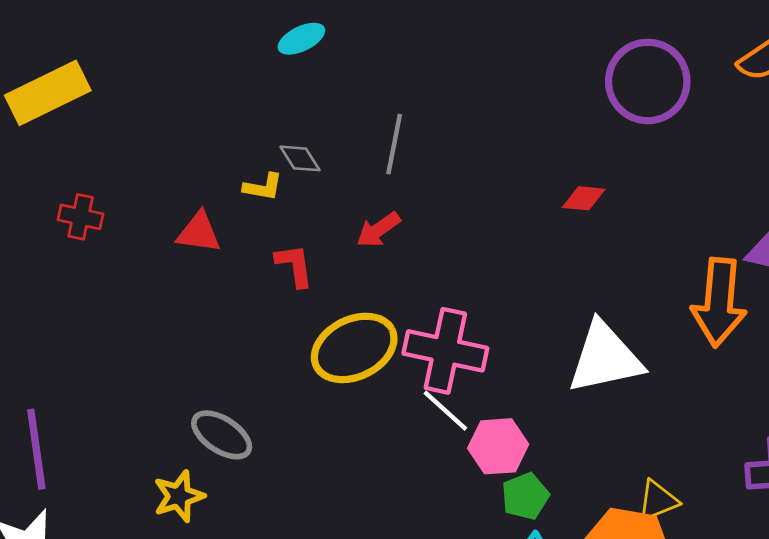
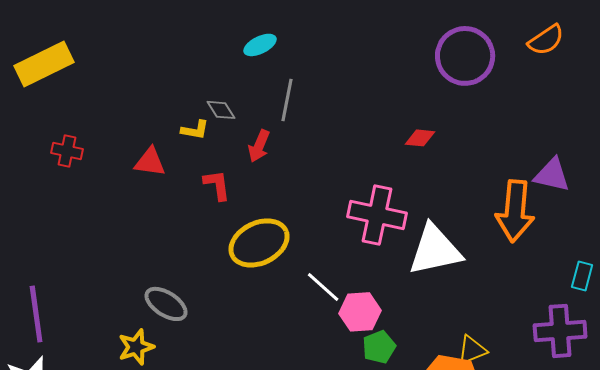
cyan ellipse: (301, 39) -> (260, 45), moved
red arrow: (378, 230) -> (259, 146), moved, turned -32
pink cross: (445, 351) -> (377, 215), moved

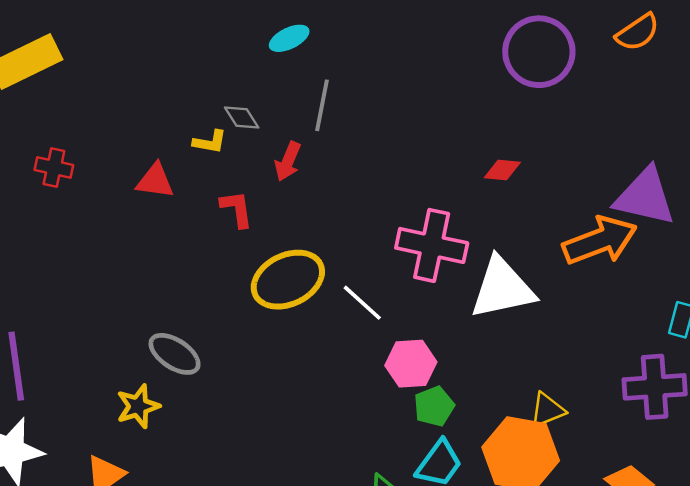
red diamond: (420, 138) -> (502, 170), moved
purple triangle: (552, 175) -> (645, 197), size x1.4
orange arrow: (515, 211) -> (600, 241), turned -116
white line: (323, 287) -> (362, 303), moved

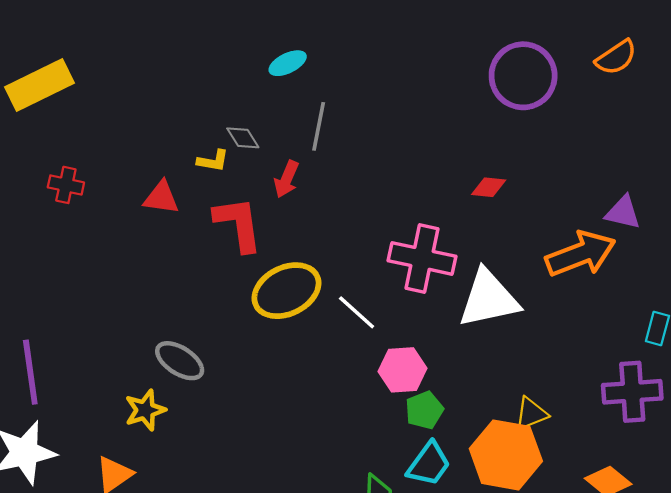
purple triangle: (645, 197) -> (623, 213), size x0.6
red L-shape: (237, 209) -> (238, 224), size x1.6

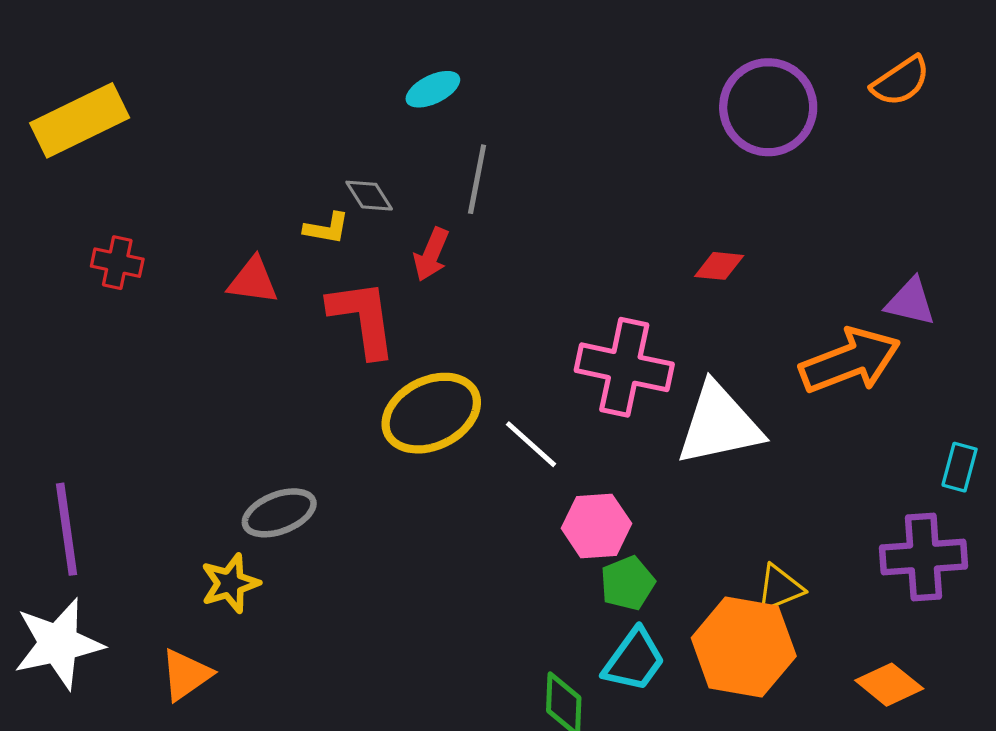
gray ellipse: (180, 361) -> (279, 513), turned -54

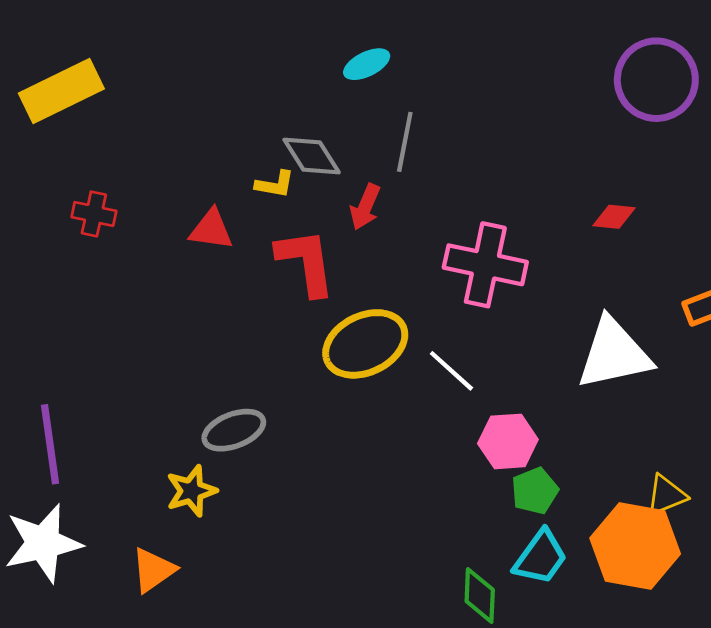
gray diamond: (369, 196) -> (312, 156), size x1.4
pink cross: (624, 367) -> (485, 265), moved

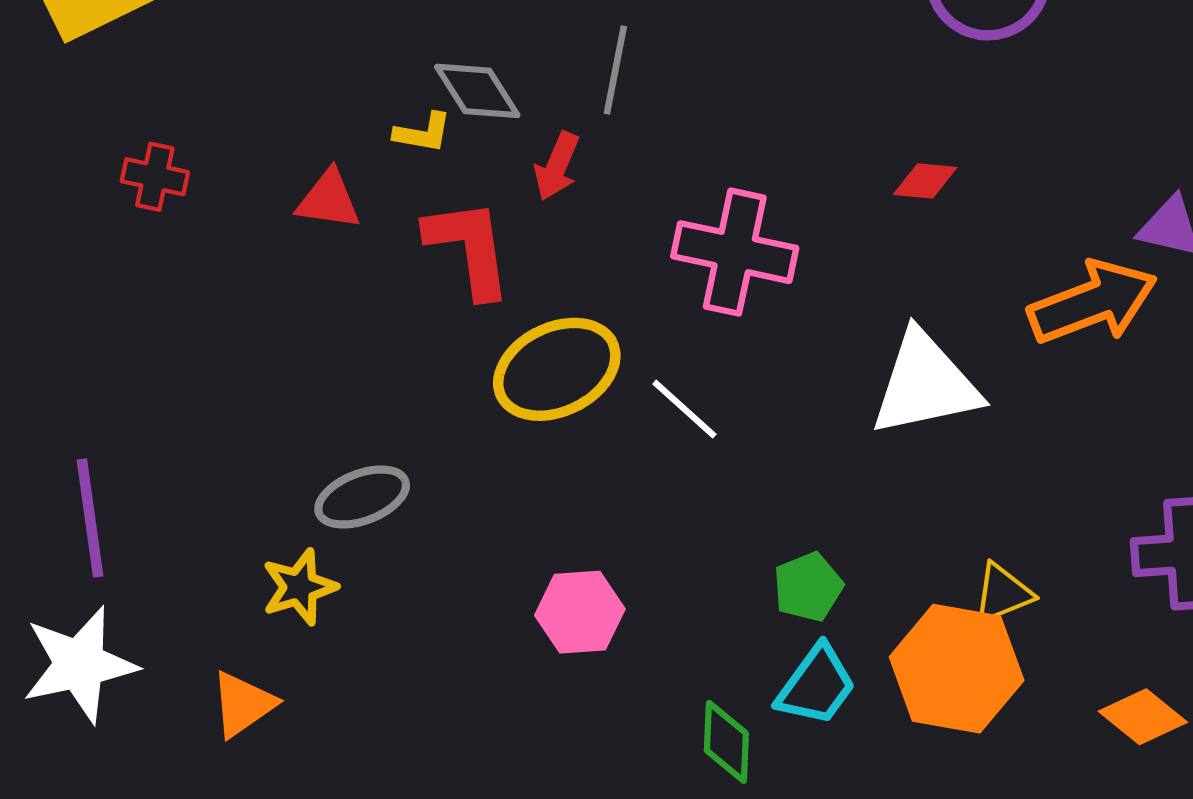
pink hexagon: (508, 441) -> (580, 612), moved

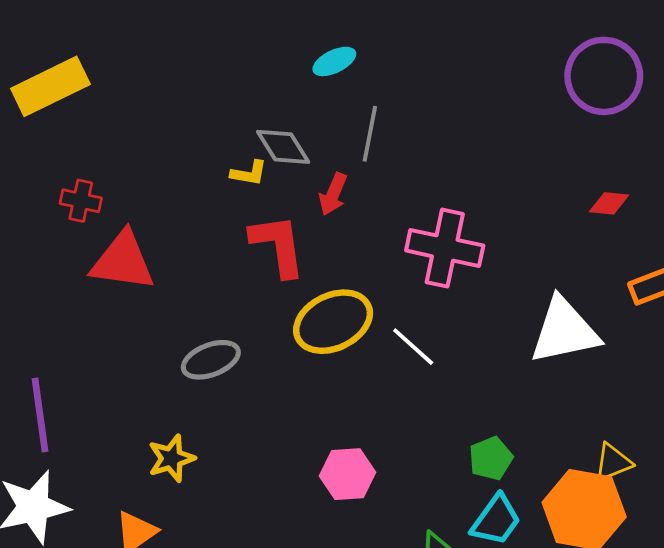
red diamond: (925, 181) -> (609, 203), moved
red triangle: (329, 200) -> (123, 261), moved, size x1.6
gray ellipse: (362, 497) -> (211, 360), moved

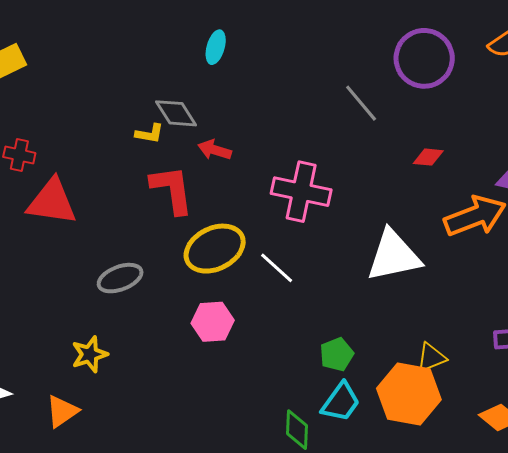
cyan ellipse: (334, 61) -> (216, 47), turned -48
gray line: (370, 134) -> (361, 103), moved, turned -51
red arrow: (333, 194) -> (215, 150), turned 84
pink hexagon: (347, 474) -> (213, 322), moved

